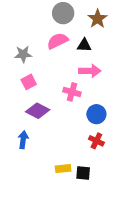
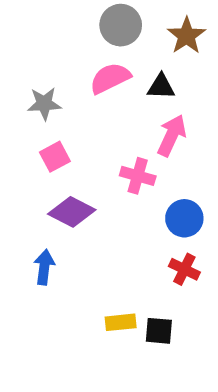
pink arrow: (90, 71) -> (172, 135), turned -65

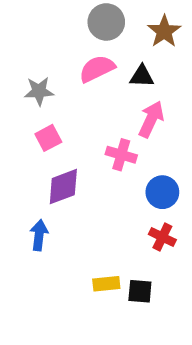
purple diamond: (72, 212) -> (63, 187), turned -48

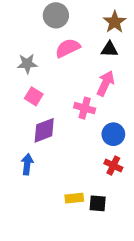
gray circle: (106, 22) -> (56, 15), moved
black triangle: (142, 76) -> (109, 49), moved
pink square: (48, 138) -> (34, 96), turned -30

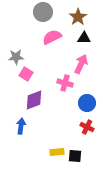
brown star: (115, 22) -> (78, 17), moved
gray star: (27, 64) -> (16, 57), moved

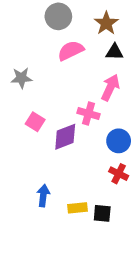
pink square: (26, 74) -> (35, 122), moved
purple diamond: (34, 100) -> (65, 137), moved
blue arrow: (21, 126) -> (43, 196), moved

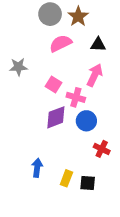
brown star: (106, 23) -> (78, 16), moved
pink square: (35, 122) -> (54, 84), moved
blue circle: (119, 141) -> (86, 121), moved
yellow rectangle: (78, 208) -> (66, 178), turned -63

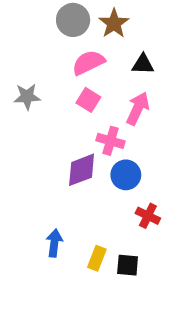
pink square: (54, 84) -> (88, 100), moved

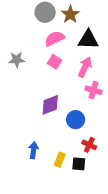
black triangle: (143, 64) -> (88, 40), size x1.5
pink cross: (110, 141) -> (93, 90), moved
blue circle: (126, 175) -> (76, 120), moved
red cross: (148, 216) -> (89, 145), moved

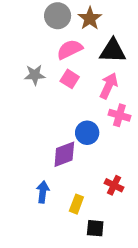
gray star: (17, 60) -> (35, 75), moved
purple diamond: (50, 105) -> (64, 154), moved
blue circle: (76, 120) -> (87, 133), moved
black square: (79, 164) -> (95, 228), moved

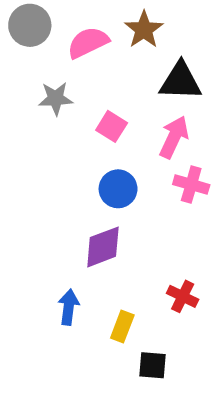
gray circle: (58, 16) -> (30, 25), moved
pink semicircle: (70, 49) -> (88, 42), moved
gray star: (35, 75) -> (56, 98), moved
blue circle: (87, 133) -> (118, 189), moved

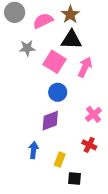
black triangle: (180, 81) -> (71, 40), moved
pink square: (112, 126) -> (55, 62), size x1.5
pink cross: (191, 185) -> (93, 114), moved, turned 35

